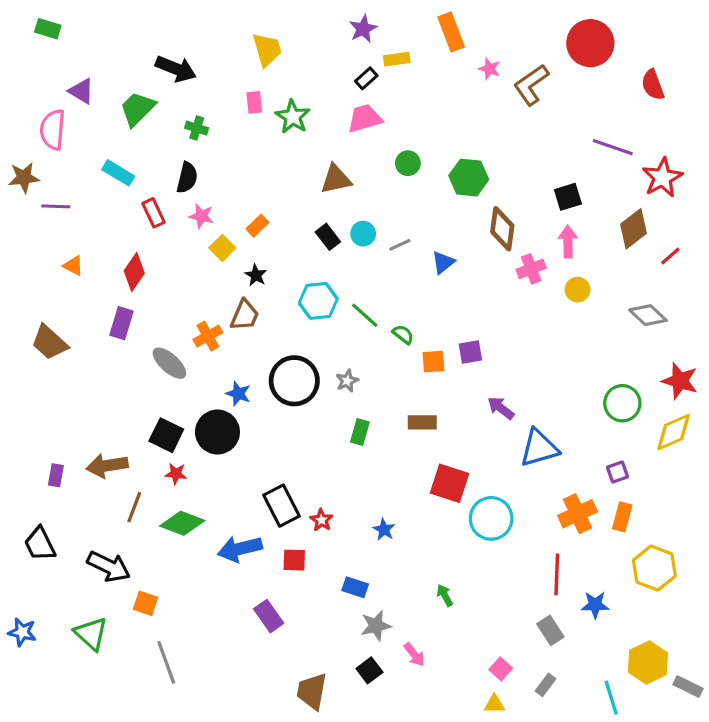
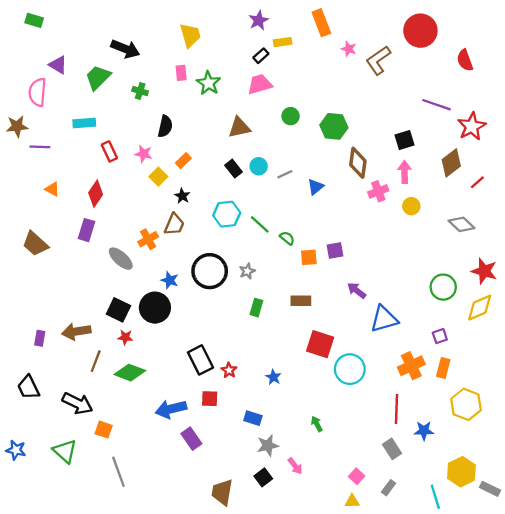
cyan rectangle: (118, 173) -> (84, 123), turned -35
black semicircle: (187, 178) -> (165, 126), moved
blue arrow: (240, 549) -> (171, 409), moved

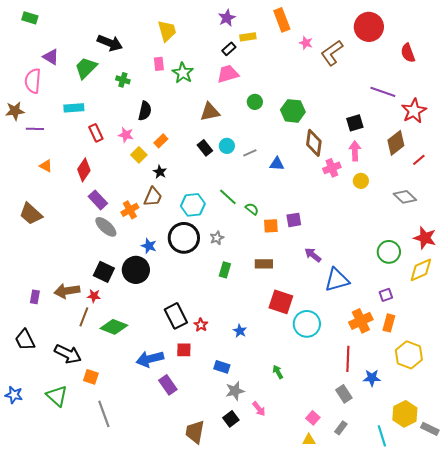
blue triangle: (316, 187) -> (277, 164), turned 42
cyan hexagon: (227, 214) -> (193, 205), moved
purple rectangle: (87, 230) -> (98, 200), moved, turned -60
red star: (125, 337) -> (94, 296), moved

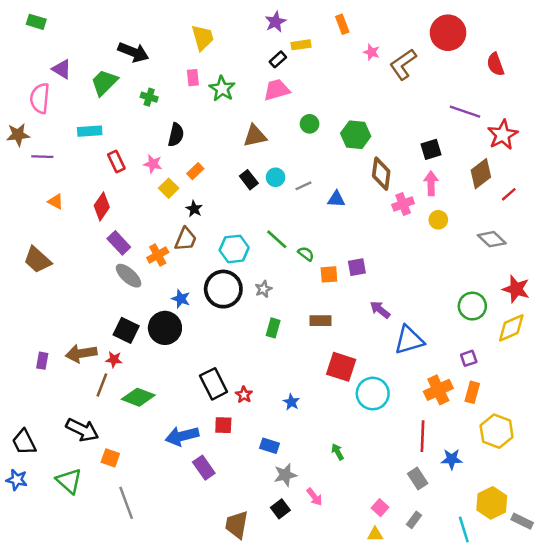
orange rectangle: (282, 20) -> (342, 24), size x0.7
black trapezoid: (25, 340) -> (24, 442), moved

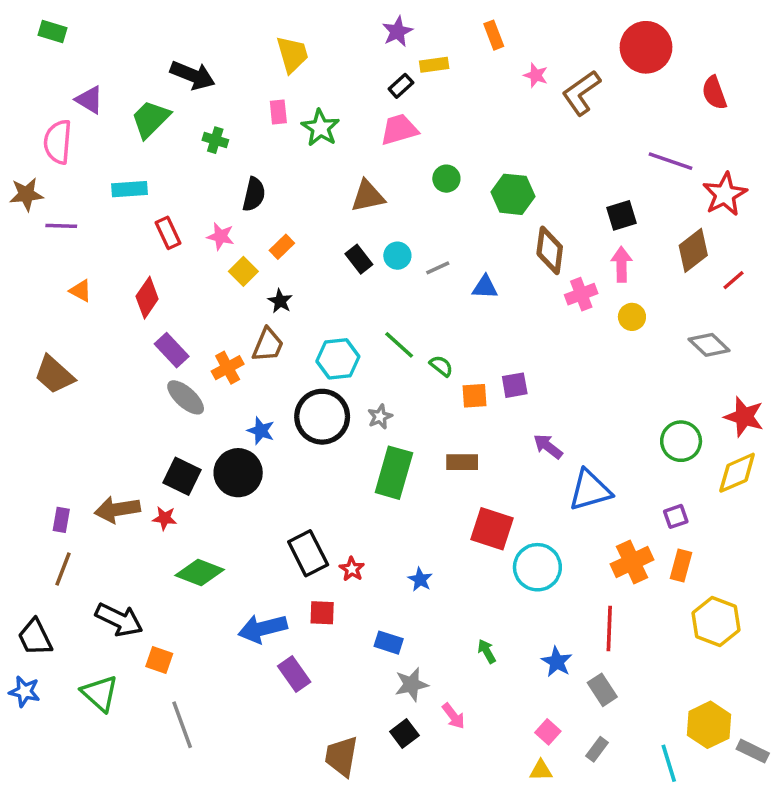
green rectangle: (273, 328) -> (394, 473), size x1.8
brown line: (102, 385) -> (63, 569), moved
blue star: (452, 459) -> (557, 662), moved, turned 30

